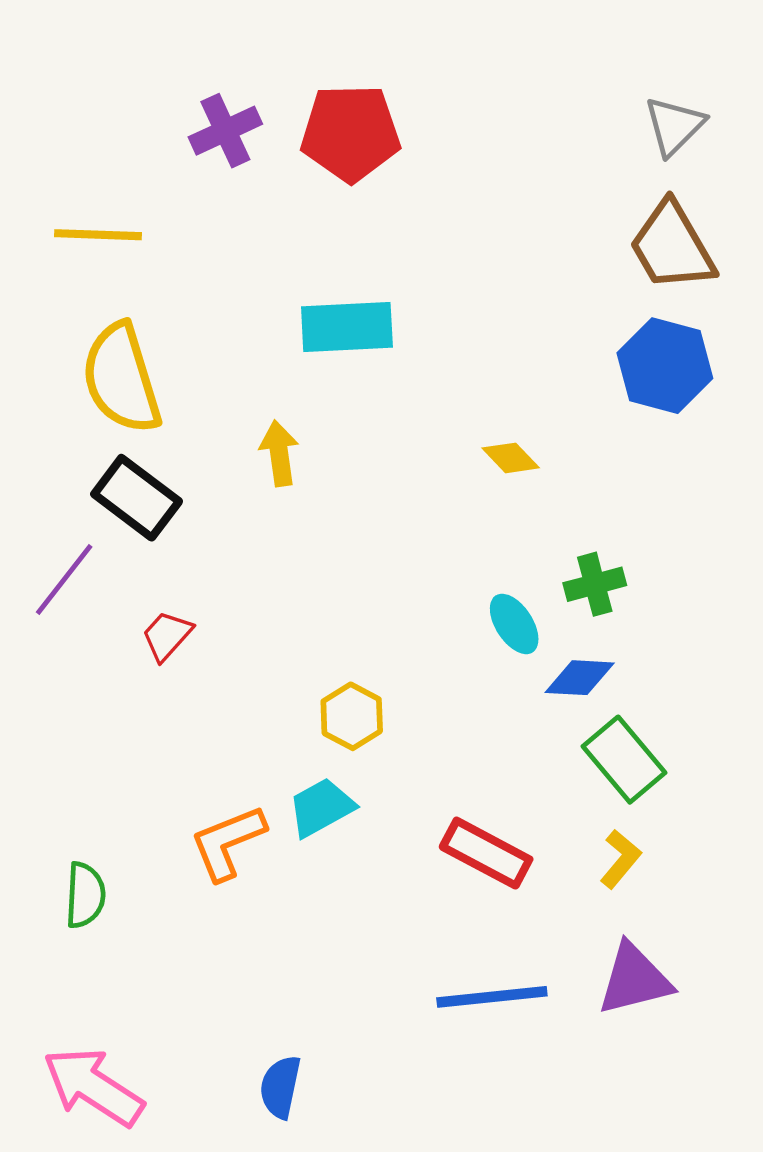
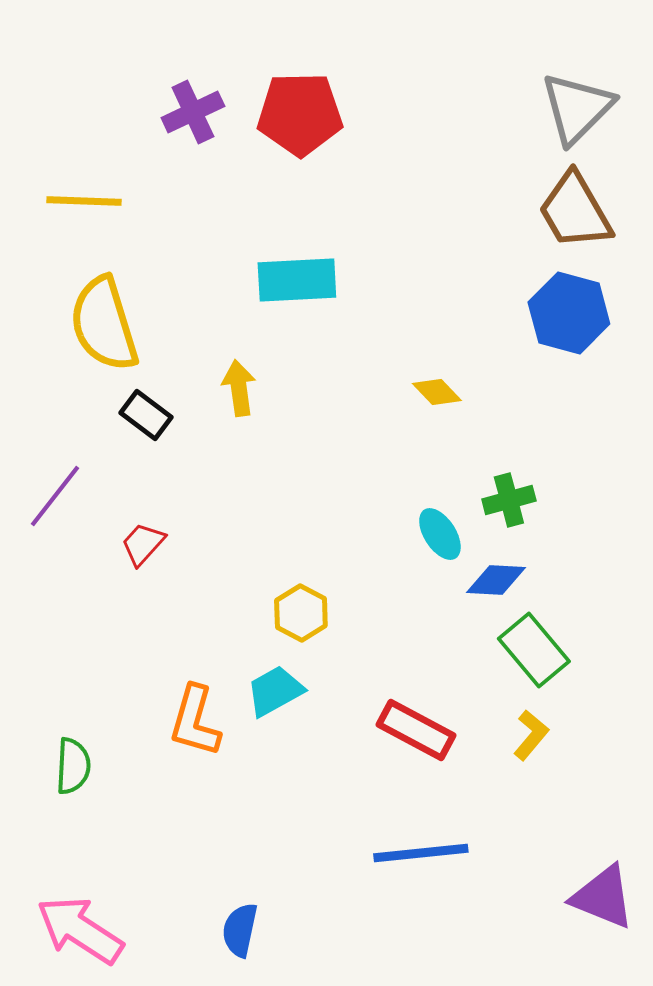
gray triangle: (674, 126) -> (577, 108), size x1.4
black rectangle: (137, 498) -> (146, 415), moved, size x0.7
orange L-shape: (228, 843) -> (195, 721), turned -52
purple triangle: (635, 979) -> (603, 897), moved, turned 36

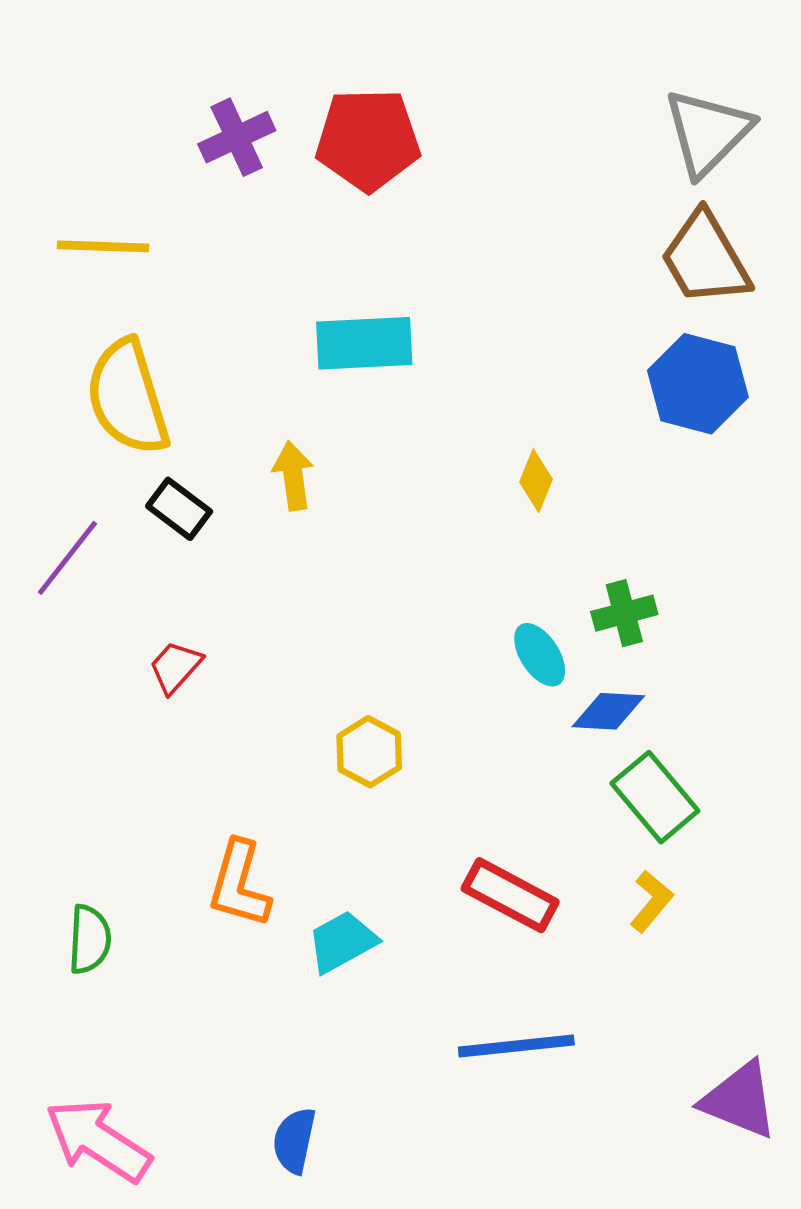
yellow diamond: (437, 392) -> (536, 481), turned 66
purple line: (55, 496) -> (67, 558), moved
cyan trapezoid: (275, 691) -> (342, 942), moved

